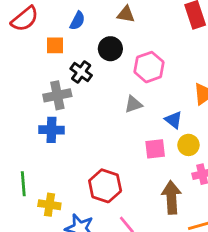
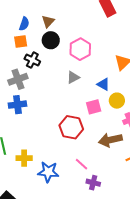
brown triangle: (126, 14) -> (48, 21), moved, turned -48
orange square: (55, 45) -> (21, 42), moved
red hexagon: (105, 186) -> (71, 127), moved
brown arrow: (171, 197) -> (110, 140), turned -90

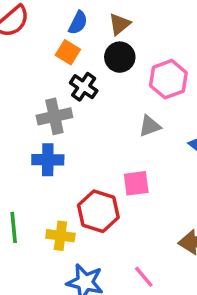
orange square: (21, 42) -> (68, 52), turned 32
pink square: (94, 107) -> (136, 183), moved
red hexagon: (71, 127) -> (98, 211), moved
yellow cross: (24, 158) -> (60, 236), moved

